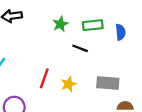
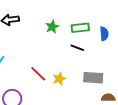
black line: (80, 48) -> (77, 48), moved
red line: (44, 78) -> (38, 74), turned -66

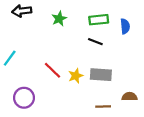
green star: (52, 27) -> (59, 19), moved
gray rectangle: (93, 78) -> (101, 75), moved

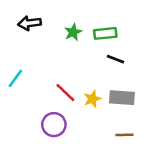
green rectangle: (99, 20) -> (105, 33), moved
purple circle: (24, 98) -> (54, 125), moved

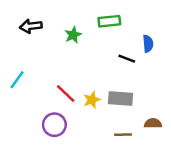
green rectangle: (105, 33) -> (109, 21), moved
black line: (115, 59) -> (127, 59), moved

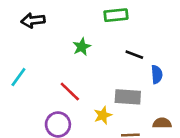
green star: (73, 35) -> (82, 47), moved
blue semicircle: (148, 44) -> (157, 74), moved
yellow star: (92, 100) -> (103, 115), moved

